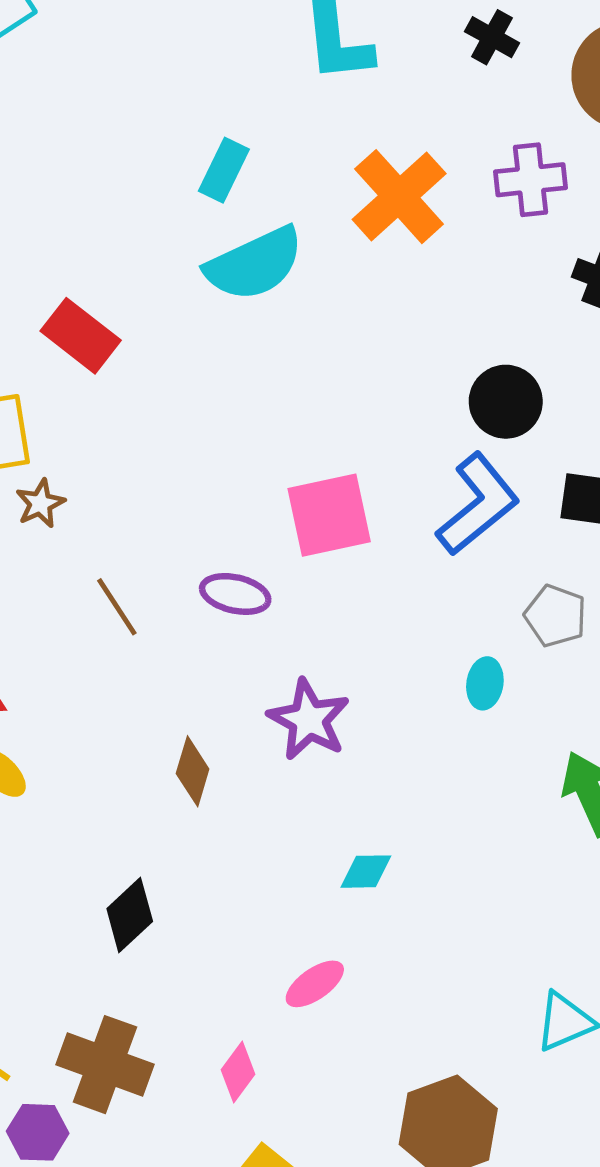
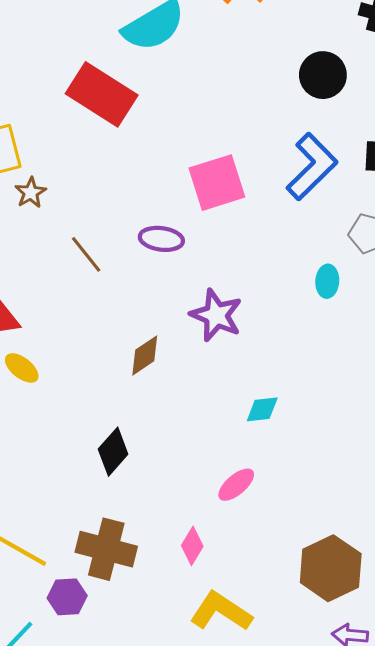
red rectangle: (81, 336) -> (102, 94), moved, size x1.4
black circle: (506, 402) -> (323, 75), moved
brown diamond: (193, 771) -> (145, 355), turned 45

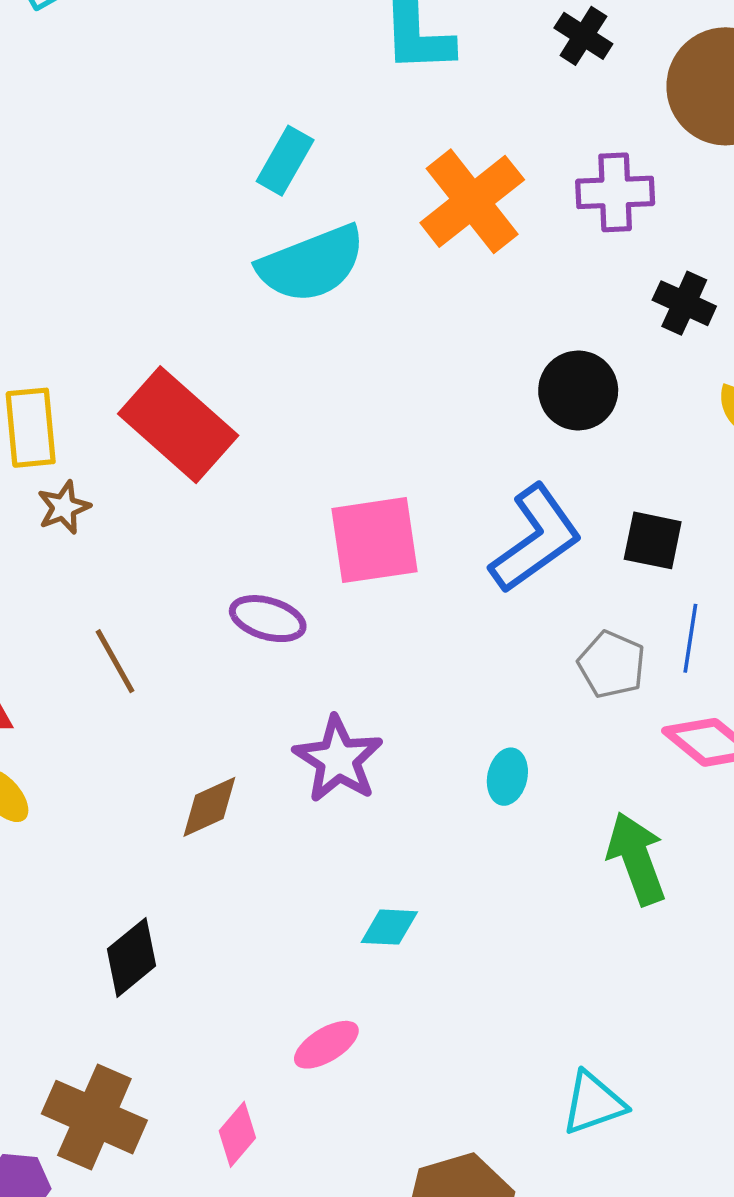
red rectangle: (102, 94) -> (178, 425), moved
brown line: (86, 254) -> (115, 661), moved
cyan ellipse: (327, 281) -> (507, 777), moved

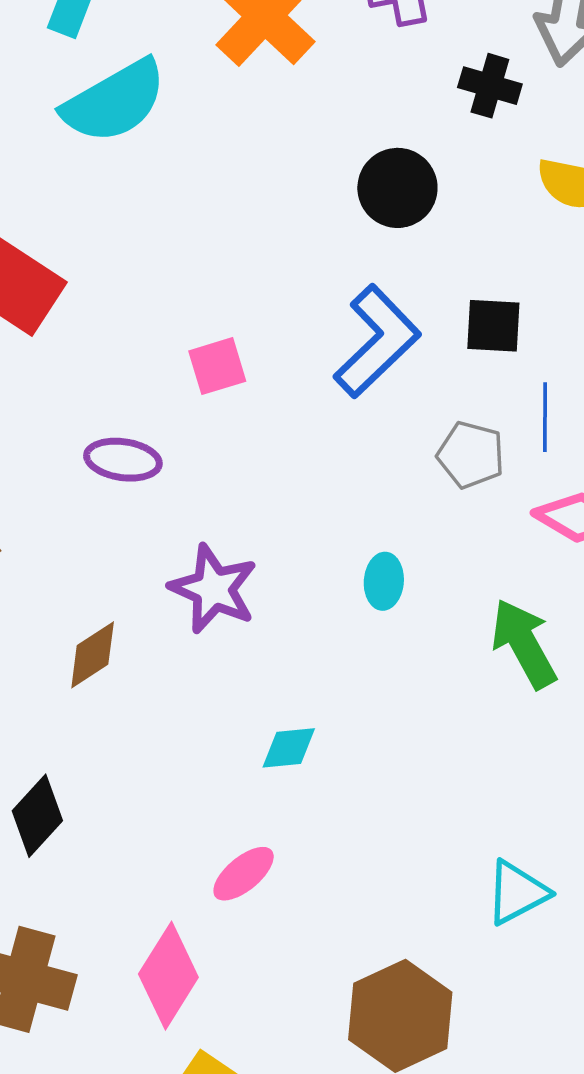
pink square: (374, 540) -> (217, 366), size x0.6
pink diamond: (237, 1134) -> (168, 976), size x1.6

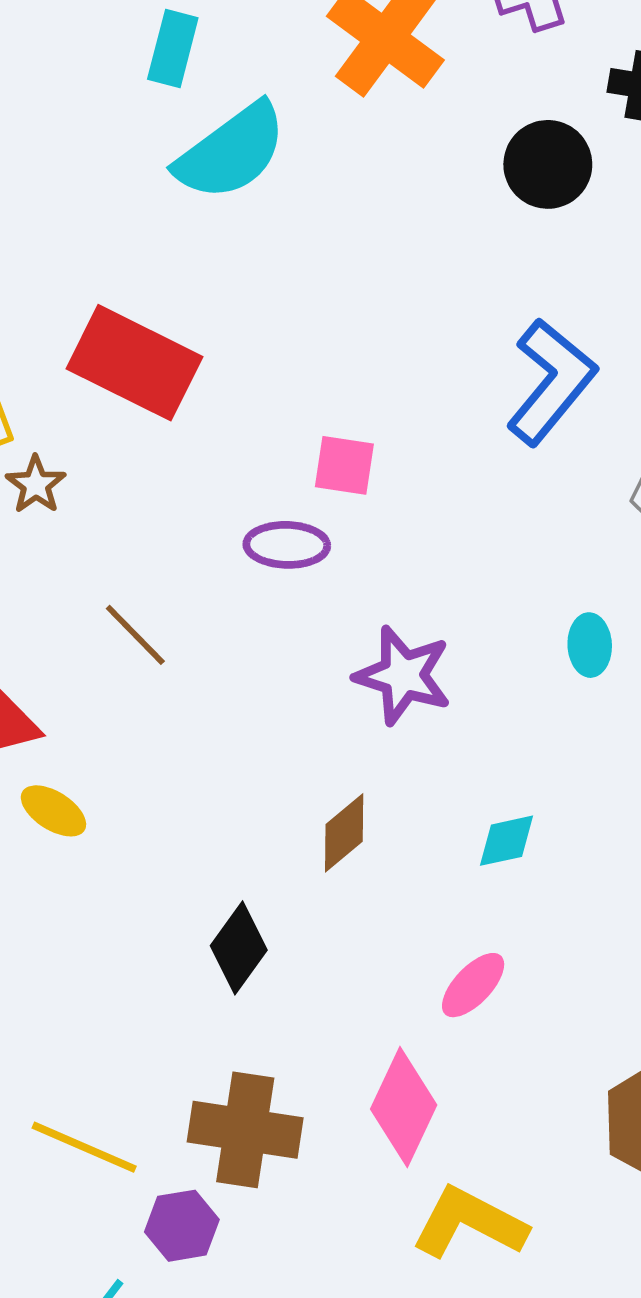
black circle: (397, 188) -> (548, 164), moved
pink square: (217, 366) -> (344, 465), moved, turned 32
brown diamond: (93, 655) -> (344, 833), moved

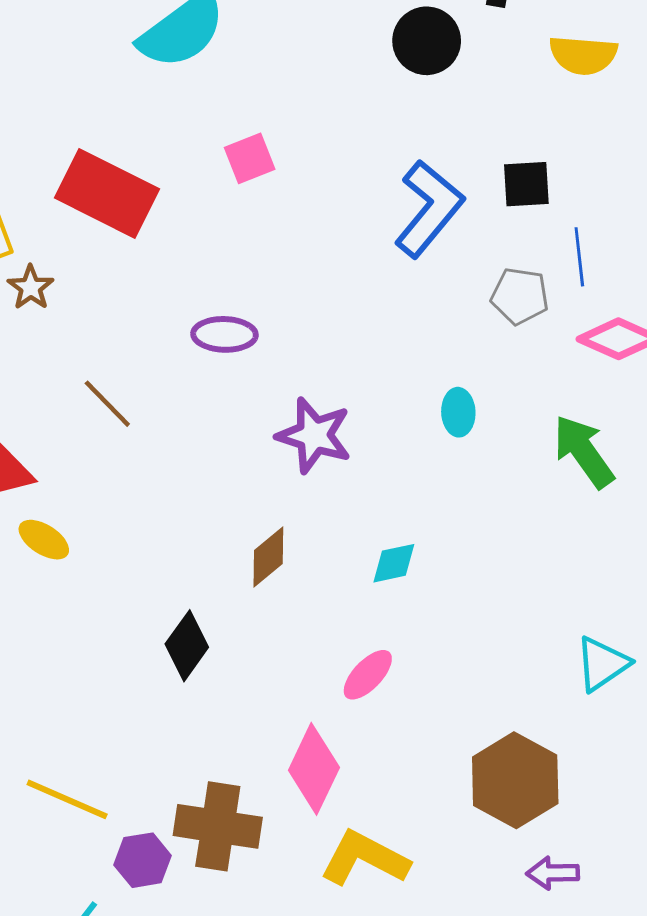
pink square: (344, 465) -> (250, 158), moved, turned -30
brown cross: (245, 1130) -> (218, 826), moved

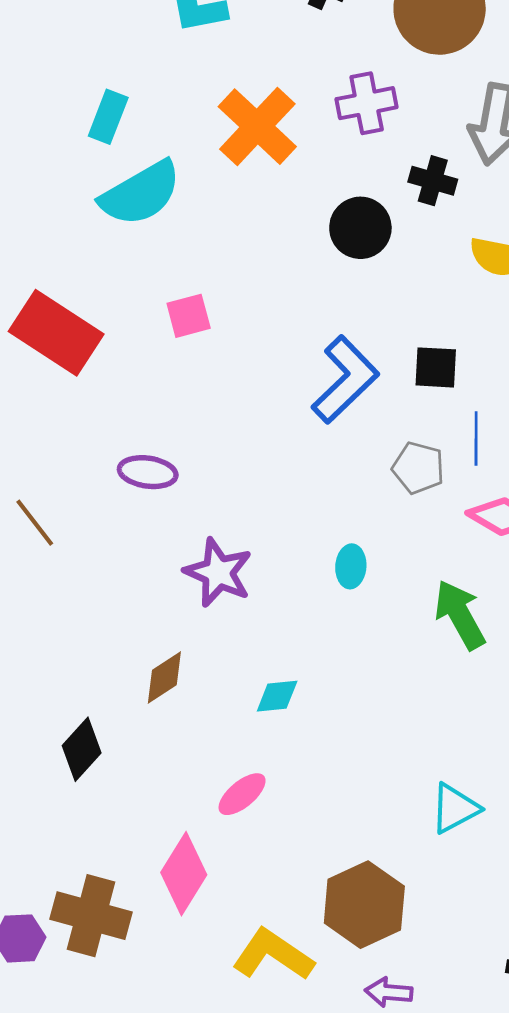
yellow L-shape: (365, 858) -> (273, 955), moved

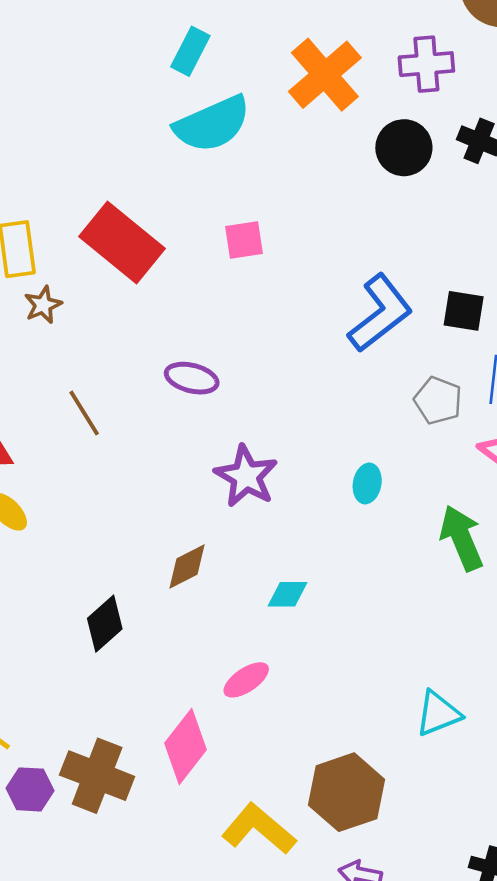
black circle: (360, 228) -> (404, 148), moved

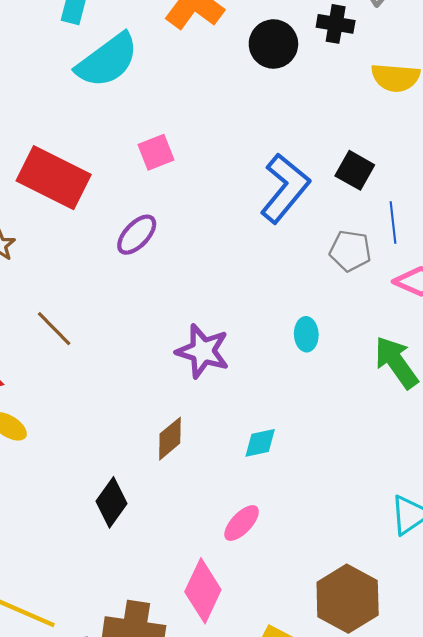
black square: (464, 311) -> (355, 170), turned 33
purple ellipse: (192, 378) -> (137, 235), moved, turned -48

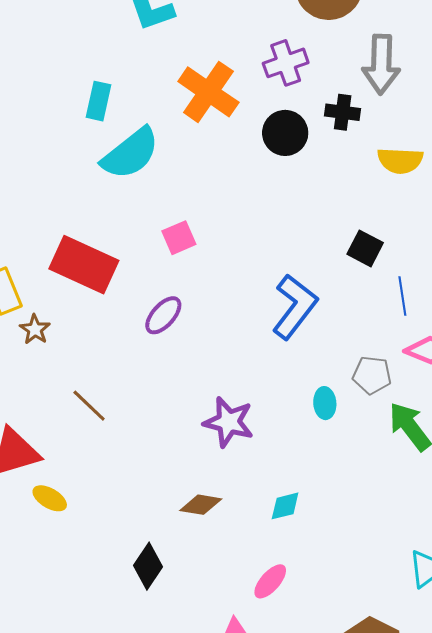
blue L-shape: (285, 188) -> (295, 307), moved
gray pentagon: (350, 251) -> (372, 375), moved
brown diamond: (170, 439) -> (201, 505), turned 51

